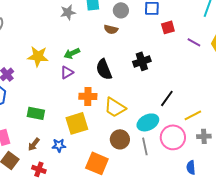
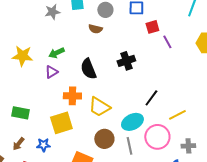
purple line: (194, 42) -> (167, 42), moved, turned 32
gray cross: (204, 136) -> (188, 146), moved

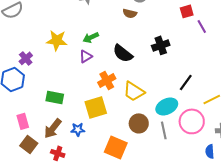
black semicircle: (88, 69) -> (123, 53), turned -30
orange cross: (72, 96) -> (107, 80), turned -30
brown arrow: (18, 144) -> (53, 128), size x1.5

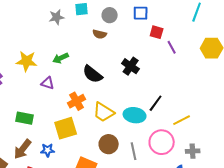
red square: (187, 11) -> (157, 32), turned 32
black cross: (161, 45) -> (131, 66), turned -36
purple triangle: (86, 56) -> (48, 83), moved, turned 48
cyan ellipse: (167, 106) -> (135, 115), moved, turned 35

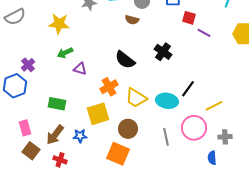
purple line: (172, 47) -> (204, 33), turned -32
green arrow: (61, 58) -> (65, 53), moved
yellow star: (27, 61) -> (59, 24), moved
brown circle: (109, 144) -> (128, 129), moved

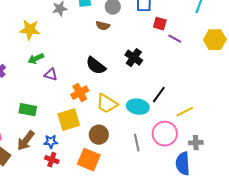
blue semicircle: (212, 158) -> (183, 164), size x1.6
red cross: (60, 160) -> (52, 160), moved

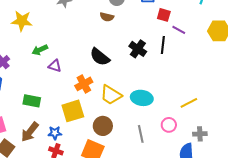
yellow star: (30, 30) -> (22, 21), moved
black line: (159, 95) -> (163, 45), moved, turned -30
pink circle: (165, 134) -> (169, 125), size x0.6

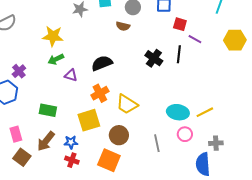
yellow star: (22, 21) -> (53, 36), moved
black semicircle: (100, 57) -> (102, 63), moved, turned 120
cyan ellipse: (142, 98) -> (178, 112), moved

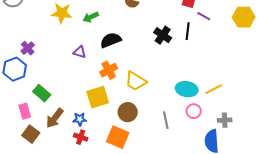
green arrow: (56, 59) -> (91, 17), moved
green rectangle: (48, 110) -> (42, 93), moved, turned 30

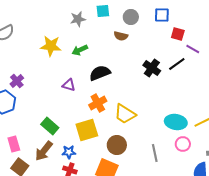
black line: (188, 31) -> (177, 64), turned 48
green rectangle: (42, 93) -> (50, 126), moved

